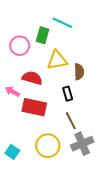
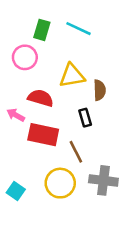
green rectangle: (43, 35) -> (42, 30), moved
brown line: (71, 121) -> (76, 152), moved
gray cross: (82, 144) -> (103, 180), turned 30

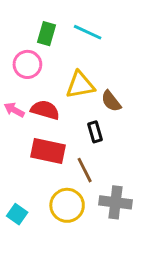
brown semicircle: (99, 90) -> (111, 101), turned 144
pink arrow: (16, 115) -> (14, 110), moved

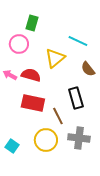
cyan line: (88, 32) -> (78, 41), moved
yellow triangle: (80, 85) -> (55, 58), turned -30
brown semicircle: (111, 101) -> (88, 69), moved
black rectangle: (95, 132) -> (76, 98), moved, size x1.5

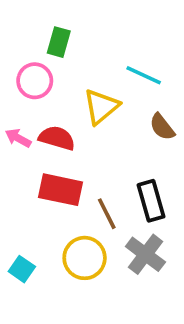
black rectangle: (76, 98) -> (151, 201), moved
gray cross: (79, 138) -> (145, 254), turned 30

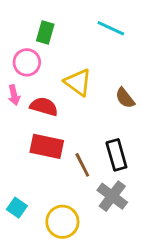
cyan line: (144, 75) -> (111, 28), moved
yellow triangle: (101, 107) -> (78, 82), turned -44
pink arrow: (18, 138) -> (14, 95), moved, turned -132
yellow circle: (85, 258) -> (62, 222), moved

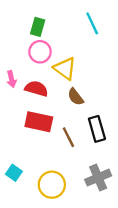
cyan line: (111, 28) -> (92, 23), turned 40
pink circle: (27, 62) -> (40, 52), moved
brown semicircle: (125, 98) -> (76, 97), moved
gray cross: (112, 196) -> (98, 178), moved, turned 30

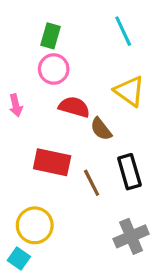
yellow triangle: (65, 68) -> (129, 91), moved
red semicircle: (36, 89) -> (74, 107), moved
cyan square: (14, 173) -> (19, 259), moved
yellow circle: (52, 185) -> (35, 225), moved

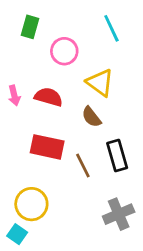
green rectangle: (51, 36) -> (30, 27), moved
pink circle: (54, 69) -> (64, 51), moved
yellow triangle: (129, 91) -> (100, 83), moved
red semicircle: (74, 107) -> (49, 97), moved

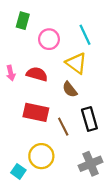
cyan line: (111, 28) -> (85, 35), moved
yellow circle: (31, 204) -> (41, 156), moved
cyan square: (17, 234) -> (18, 171), moved

